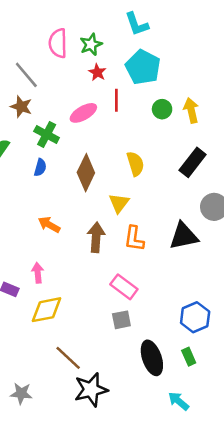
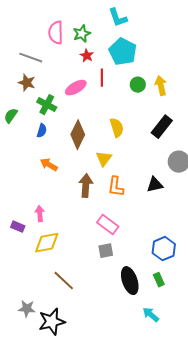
gray line: (26, 75) -> (31, 58), turned -30
orange arrow: (49, 225) -> (49, 165), moved
black triangle: (184, 236) -> (155, 185), size x0.7
black star: (91, 390) -> (52, 322), moved

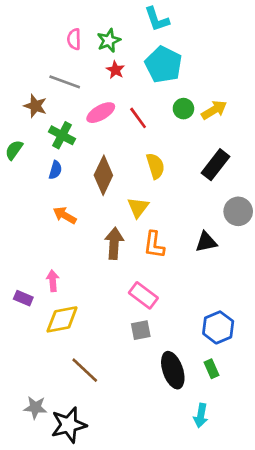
pink semicircle: (56, 33) -> (74, 39), size x0.7
gray line: (31, 58) -> (65, 82), moved
red line: (102, 78) -> (138, 118), moved, turned -36
yellow arrow: (161, 86) -> (214, 110), turned 72
cyan arrow: (151, 315) -> (201, 416), turned -120

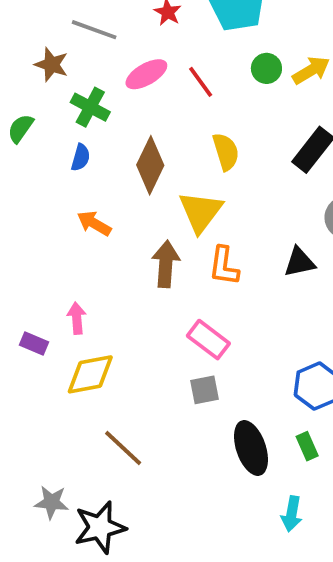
yellow triangle: (138, 207) -> (201, 212), size x1.4

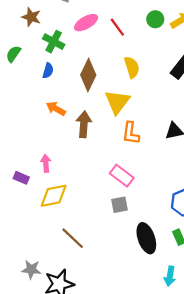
brown arrow: (166, 264) -> (84, 124), moved

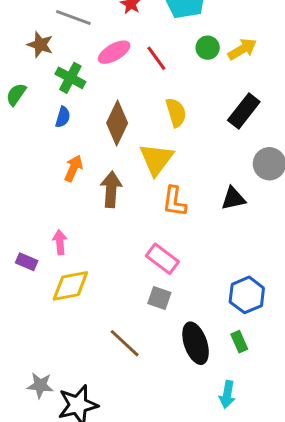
orange arrow: (56, 109) -> (73, 168), turned 84
gray square: (120, 205) -> (159, 298), turned 30
brown line: (73, 238) -> (125, 343), moved

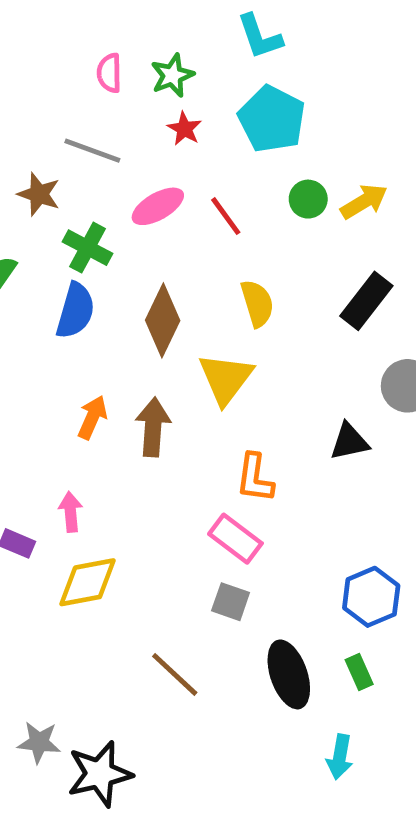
blue semicircle: (63, 117) -> (75, 311), size x1.6
orange arrow: (73, 168) -> (92, 417), moved
orange L-shape: (174, 201) -> (255, 478), moved

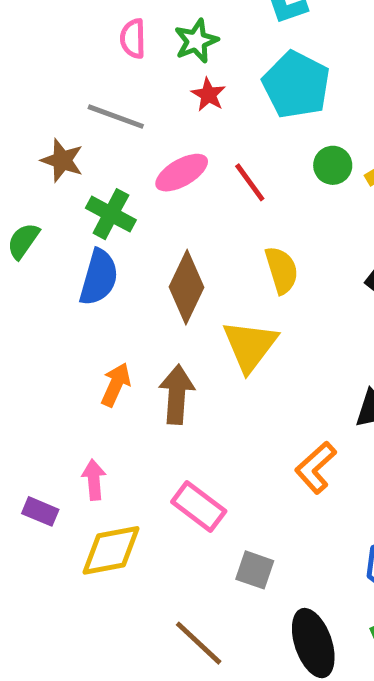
orange L-shape: (255, 478) -> (316, 468), moved, turned 40
pink rectangle: (235, 539) -> (199, 507), moved

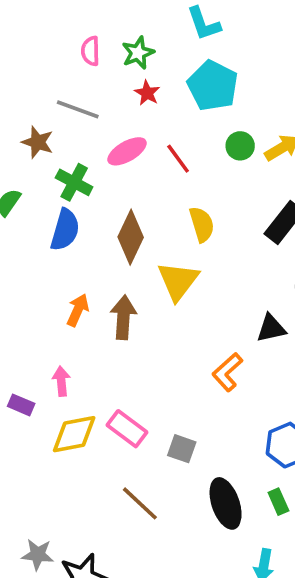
pink rectangle: (199, 507) -> (127, 429), moved

